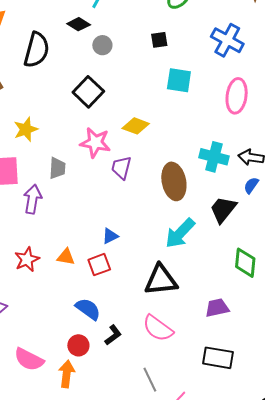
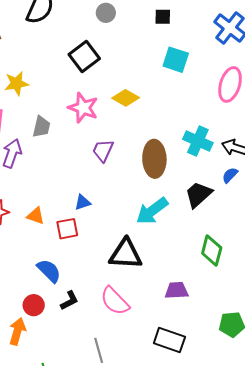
purple trapezoid: (121, 168) -> (103, 150), moved

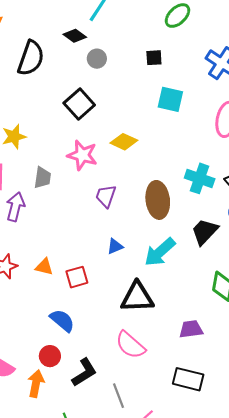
blue triangle: (83, 202) -> (115, 246), moved
black L-shape: (69, 301) -> (84, 372), moved, size x1.4

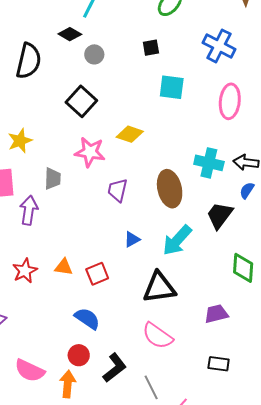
black rectangle: (188, 379) -> (219, 364), size x0.7

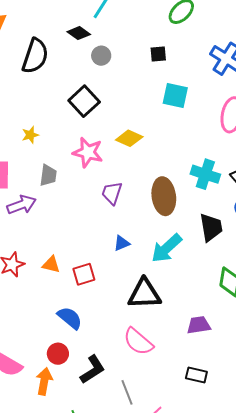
yellow star: (20, 141) -> (30, 135), moved, size x0.7
purple arrow: (29, 210) -> (22, 205), turned 56
black trapezoid: (220, 215) -> (211, 227), turned 128

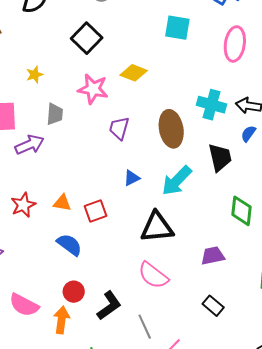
blue semicircle: (70, 318) -> (69, 245), moved
black rectangle: (196, 375) -> (213, 306), turned 30

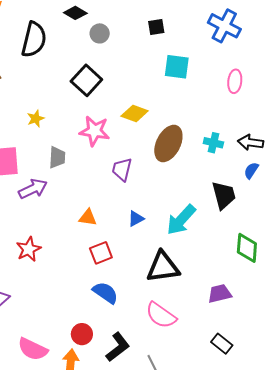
pink ellipse: (235, 44) -> (235, 81), size x0.7
cyan cross: (212, 105) -> (213, 143), size x0.7
brown ellipse: (171, 129) -> (168, 143), moved, turned 39
orange triangle: (62, 203) -> (88, 218), moved
blue semicircle: (69, 245) -> (105, 293), moved

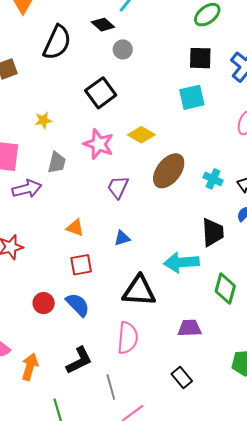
black square: (156, 27) -> (200, 58), moved, size x1.4
cyan square: (177, 67) -> (192, 97), turned -32
cyan arrow: (181, 220) -> (181, 262), moved, turned 32
pink semicircle: (161, 315) -> (128, 338), turned -132
red circle: (82, 334) -> (44, 303), moved

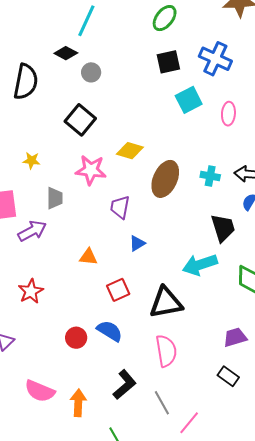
cyan square: (192, 97) -> (189, 100), moved
yellow star: (43, 120) -> (31, 161), turned 30
blue triangle: (122, 238) -> (137, 243), moved
red square: (81, 265) -> (118, 290), moved
purple trapezoid: (190, 328) -> (235, 337), moved

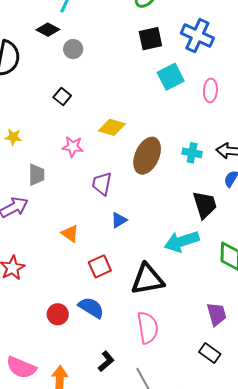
black square: (80, 120) -> (62, 97), size x0.6
pink star: (91, 170) -> (73, 147), size x0.7
orange triangle: (88, 257) -> (70, 233), turned 30
purple trapezoid: (235, 337) -> (217, 314), turned 90
black L-shape: (125, 385) -> (106, 361), size x0.7

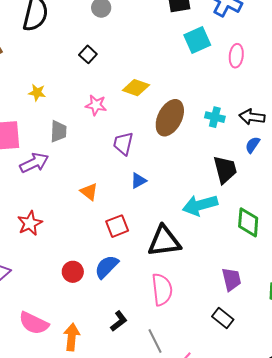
blue semicircle: (91, 308) -> (107, 267), turned -80

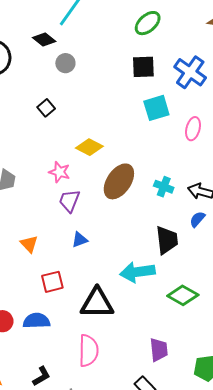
pink star: (96, 105) -> (59, 172), moved
green diamond: (248, 222) -> (183, 295), turned -72
blue semicircle: (107, 267) -> (37, 321), turned 36

